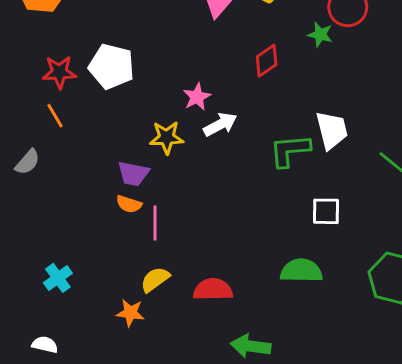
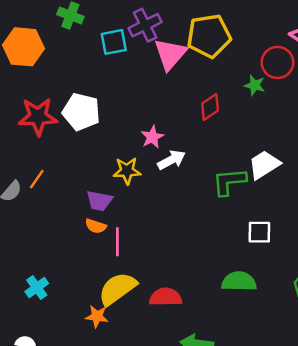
red star: (59, 72) -> (38, 117), size x1.4
orange line: (55, 116) -> (37, 179), moved, turned 65
white trapezoid: (332, 130) -> (264, 165), turned -108
yellow semicircle: (155, 279) -> (117, 289), size x1.6

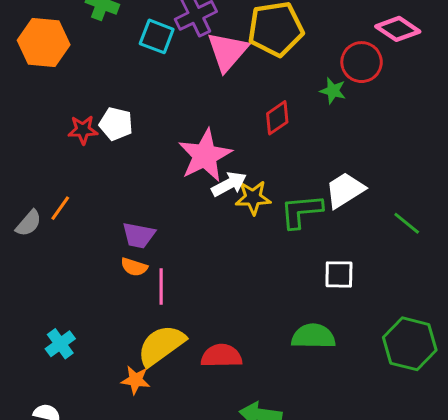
cyan square: (114, 42) -> (157, 36), turned 32
white pentagon: (81, 112) -> (116, 124), size x0.7
red star: (38, 117) -> (83, 130), moved, size x0.6
pink star: (152, 137) -> (205, 155), size x1.8
yellow star: (127, 171) -> (253, 198), moved

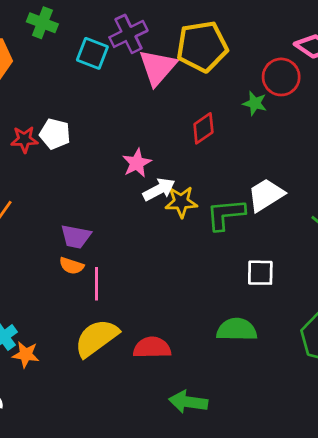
pink star: (205, 155) -> (137, 163), size x0.6
orange star: (136, 380) -> (26, 355), moved

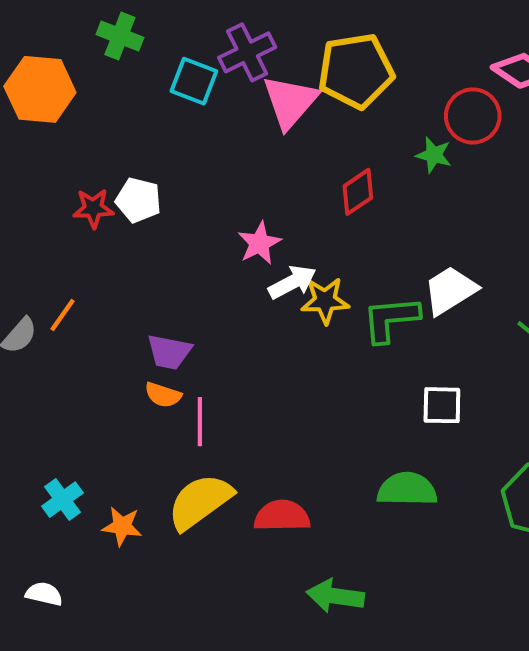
orange star: (26, 355) -> (122, 526), moved

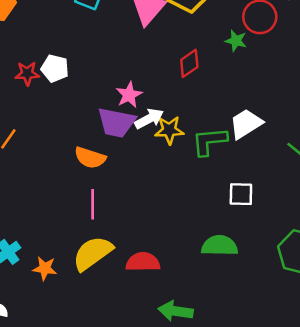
purple trapezoid: (169, 352) -> (116, 122), moved, size x1.4
orange semicircle: (163, 395) -> (90, 158), moved, size x1.4

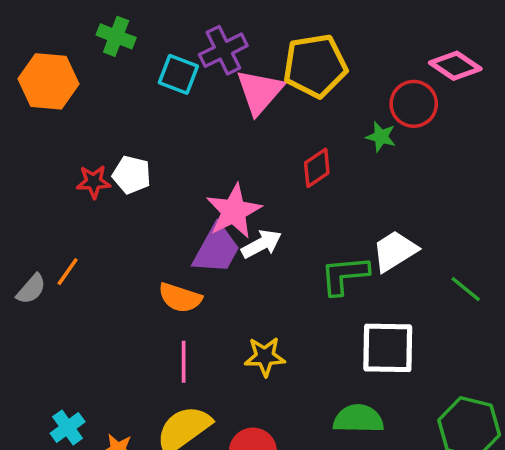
pink star: (129, 95) -> (234, 211), size x1.5
purple trapezoid: (116, 122) -> (216, 249), turned -72
yellow star: (169, 130) -> (265, 357), moved
white square: (241, 194) -> (388, 348), size x1.6

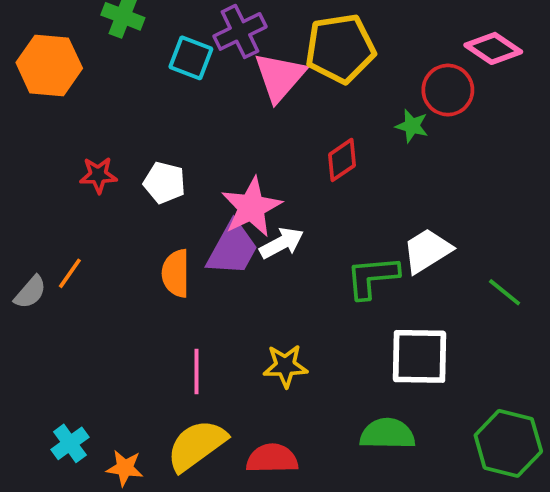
white pentagon: (132, 175) -> (164, 183), moved
orange semicircle: (180, 298) -> (176, 273), moved, turned 72

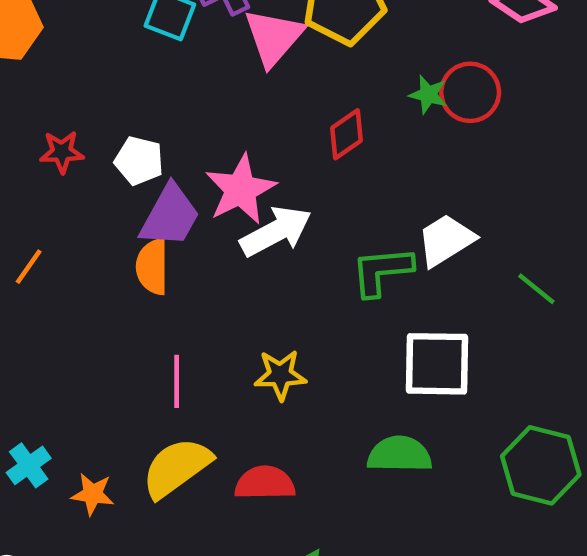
red circle: (448, 90) -> (470, 92), moved
white arrow: (282, 243) -> (276, 231), size x1.4
purple trapezoid: (232, 249) -> (170, 216), moved

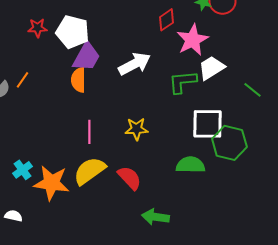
white pentagon: (139, 161) -> (72, 32), size x1.5
pink star: (241, 189) -> (192, 40), moved
green hexagon: (541, 465) -> (229, 143), moved
red semicircle: (265, 483) -> (129, 178), turned 48
orange star: (93, 494) -> (51, 183), size x1.8

